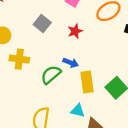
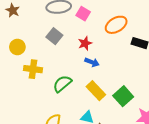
blue arrow: (71, 63) -> (92, 62), moved
yellow rectangle: (87, 82) -> (96, 91), turned -36

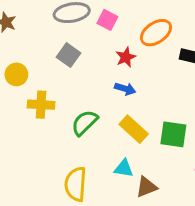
red star: (85, 43) -> (126, 57), moved
green square: (123, 96) -> (173, 134), turned -36

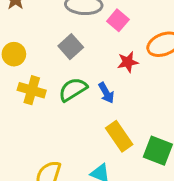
blue arrow: (125, 89) -> (106, 93), moved, turned 30
green semicircle: (85, 123) -> (73, 89), moved

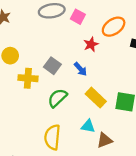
gray square: (71, 47) -> (52, 66), moved
green semicircle: (73, 89) -> (57, 98), moved

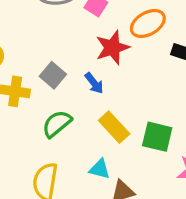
red star: (91, 44) -> (112, 48), size x1.5

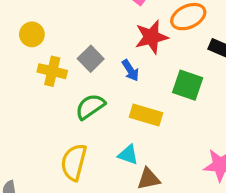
yellow rectangle: (114, 127) -> (146, 115), turned -36
green square: (157, 137) -> (188, 85), moved

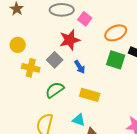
red star: (151, 37) -> (70, 40), moved
green square: (188, 85) -> (116, 60), moved

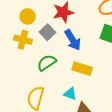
yellow circle: (18, 45) -> (28, 16), moved
blue arrow: (80, 67) -> (73, 40), size x1.5

